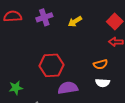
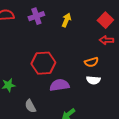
yellow arrow: (75, 21) -> (66, 20), turned 144

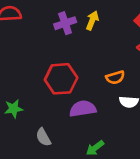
purple cross: (36, 16) -> (65, 23), moved
orange semicircle: (91, 62) -> (115, 77), moved

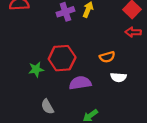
green star: (14, 109) -> (36, 69), moved

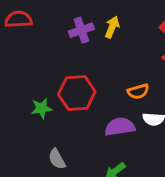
purple semicircle: (80, 83) -> (120, 127), moved

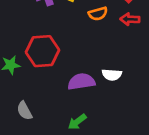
orange semicircle: (138, 91) -> (98, 14), moved

